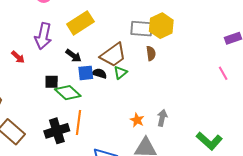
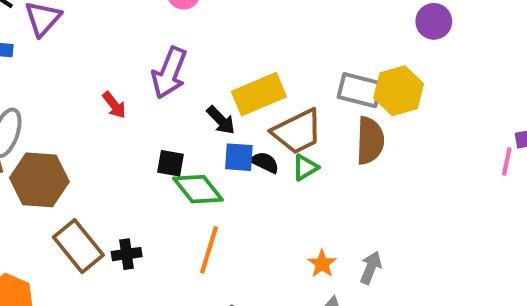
yellow rectangle: (80, 23) -> (259, 94), moved
brown semicircle: (151, 53) -> (370, 141), size x1.6
pink line: (223, 73) -> (507, 161), moved, turned 32
black cross: (57, 131) -> (127, 254), moved, size x0.6

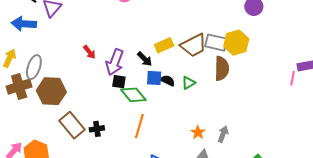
purple arrow: (169, 73) -> (115, 62), moved
yellow rectangle: (259, 94) -> (164, 45), size x0.7
brown trapezoid: (297, 132) -> (194, 45), moved

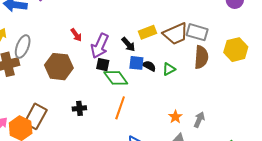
yellow hexagon: (236, 43) -> (236, 50), moved
brown hexagon: (51, 91) -> (59, 67), moved
brown rectangle: (72, 125) -> (36, 116), moved, turned 65

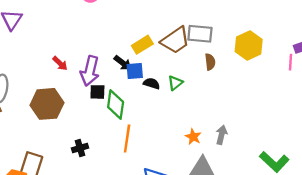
brown semicircle: (201, 57) -> (210, 62), size x0.6
blue square: (136, 63) -> (135, 71), moved
green diamond: (116, 78) -> (116, 105), turned 55

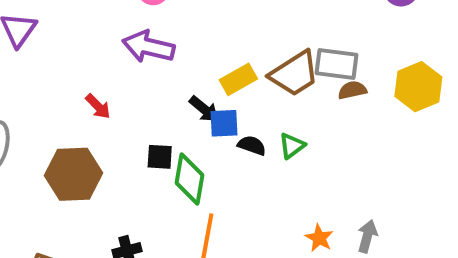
brown semicircle: (210, 62) -> (352, 90), moved, turned -98
purple arrow: (90, 71) -> (148, 47), moved, turned 88

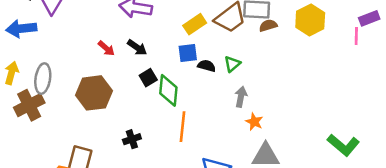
black arrow: (204, 109) -> (137, 47), moved
black square: (160, 157) -> (148, 78), turned -30
gray arrow: (367, 236) -> (241, 97), moved

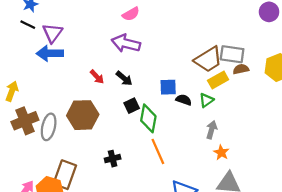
yellow rectangle: (195, 24) -> (218, 80), moved
blue arrow: (21, 29) -> (50, 53), moved
gray ellipse: (43, 79) -> (49, 127), moved
orange line: (183, 127) -> (158, 151), turned -35

